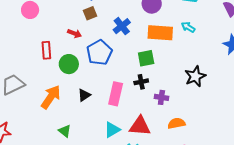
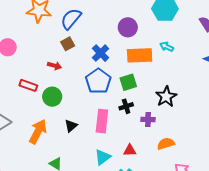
red rectangle: (46, 50) -> (28, 85), turned -60
blue pentagon: (99, 53) -> (98, 81), moved
black star: (195, 76) -> (166, 97), moved
red triangle: (140, 126) -> (130, 150), size x0.6

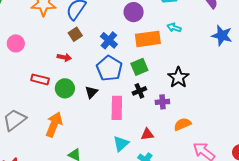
black triangle: (71, 126) -> (91, 92), moved

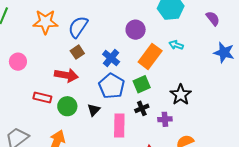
orange rectangle: (148, 39) -> (150, 56), turned -45
red arrow: (64, 57) -> (66, 75), size x1.6

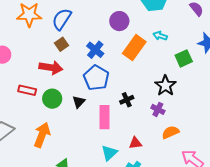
green square: (142, 84) -> (184, 58), moved
purple cross: (165, 119) -> (158, 109), moved, turned 32

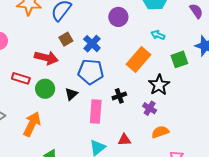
brown square: (61, 44) -> (66, 39), moved
orange rectangle: (134, 48) -> (138, 59), moved
blue pentagon: (96, 78) -> (91, 72), turned -30

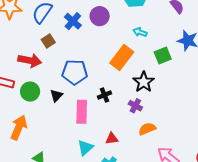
blue cross: (92, 44) -> (73, 21), moved

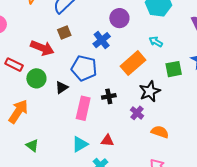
blue cross: (73, 21) -> (102, 40), moved
orange semicircle: (147, 129) -> (160, 132), moved, turned 30

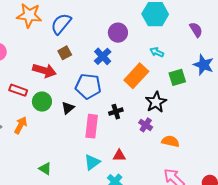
orange arrow: (18, 111) -> (21, 125), moved, size x0.7

